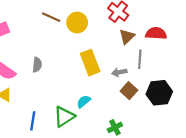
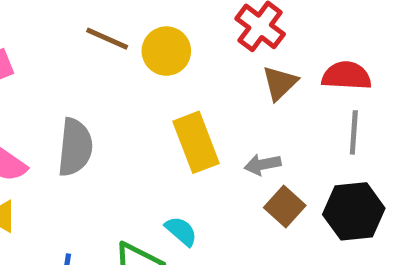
gray line: (140, 59) -> (354, 132), moved
gray semicircle: (37, 65) -> (75, 147), size x1.6
cyan semicircle: (84, 101) -> (181, 231), turned 80

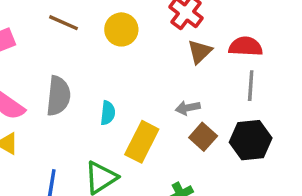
brown line: (107, 39) -> (63, 23), moved
yellow rectangle: (196, 142) -> (142, 142), moved, turned 48
cyan semicircle: (181, 231) -> (108, 113), moved, turned 55

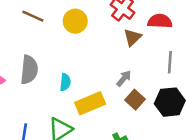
red semicircle: (246, 47) -> (160, 21), moved
gray arrow: (188, 108) -> (124, 78), turned 140
yellow rectangle: (142, 142) -> (90, 103), turned 40

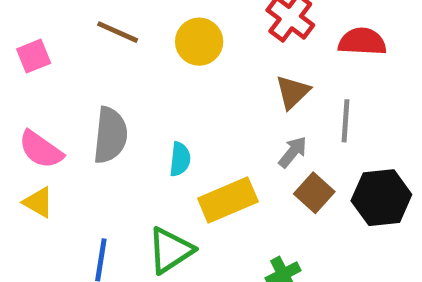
brown triangle: (132, 37) -> (293, 92), moved
gray line: (170, 62) -> (345, 121), moved

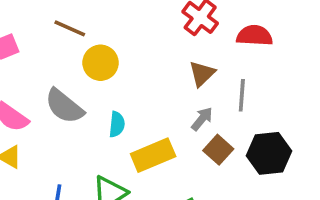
yellow circle: (199, 42) -> (101, 63), moved
gray semicircle: (110, 135) -> (64, 106), turned 123

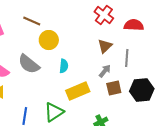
cyan semicircle: (117, 124) -> (64, 66), moved
brown square: (218, 150) -> (114, 88), turned 35

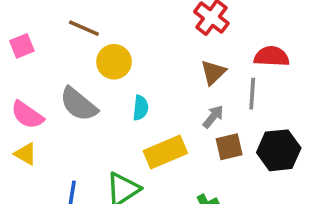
red semicircle: (134, 25) -> (272, 56), moved

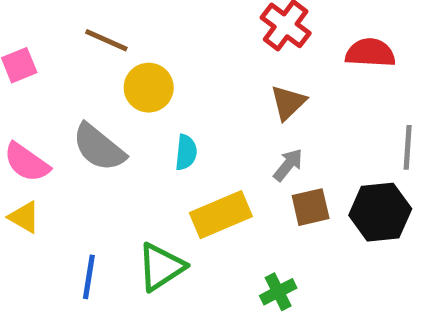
red semicircle: (272, 56) -> (370, 53), moved
gray line: (252, 94) -> (408, 147), moved

